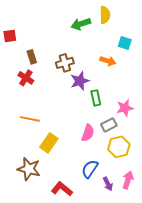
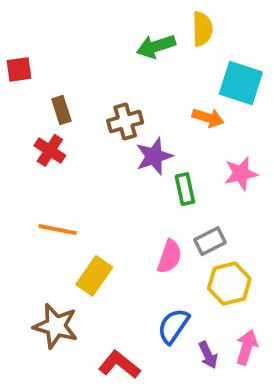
cyan square: (125, 43) -> (241, 83), size x1.6
pink star: (125, 108) -> (241, 174), moved

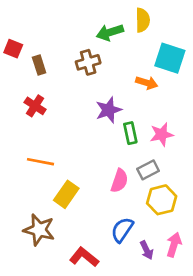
red square: (19, 69) -> (13, 49), turned 30
brown rectangle: (61, 110) -> (39, 65), moved
brown cross: (125, 122) -> (88, 62), moved
pink star: (241, 174) -> (162, 134), moved

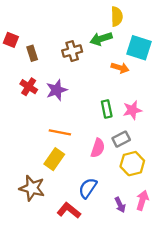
green arrow: (110, 32) -> (101, 39), moved
purple star: (109, 110) -> (57, 90), moved
orange line: (40, 162) -> (60, 132), moved
blue semicircle: (122, 230) -> (88, 188), moved

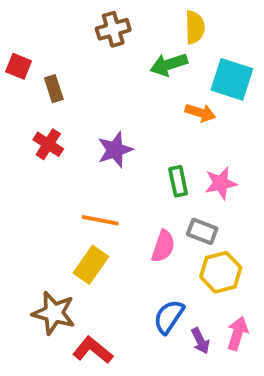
brown cross: (72, 51) -> (113, 29), moved
purple star: (57, 90) -> (115, 150), moved
gray rectangle: (121, 139) -> (202, 231), turned 48
blue semicircle: (88, 188) -> (169, 317), moved
red L-shape: (69, 210) -> (93, 350), moved

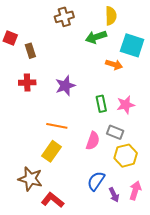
red cross: (48, 144) -> (27, 83), turned -35

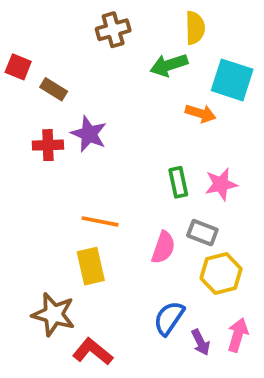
brown rectangle: (30, 51) -> (54, 89), turned -40
purple star: (65, 86) -> (89, 134), moved, turned -30
yellow rectangle: (52, 151) -> (91, 266), turned -48

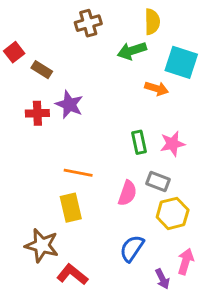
red square: (18, 67) -> (14, 52), turned 30
purple arrow: (201, 342) -> (162, 279), moved

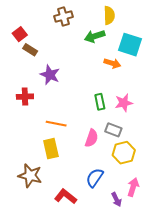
red square: (14, 52) -> (20, 34), moved
red cross: (37, 113) -> (25, 97), moved
red L-shape: (72, 275) -> (66, 196), moved

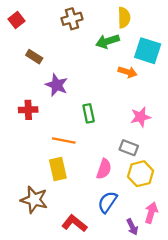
red square: (20, 34) -> (16, 20), moved
green rectangle: (100, 102) -> (89, 113), moved
pink semicircle: (92, 138) -> (104, 169), moved

